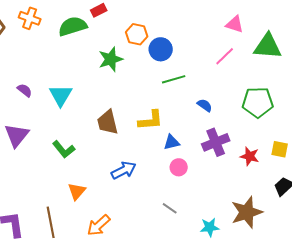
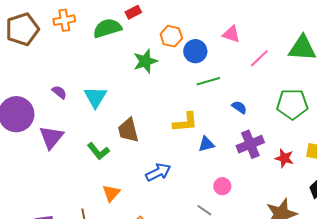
orange cross: (30, 18) -> (64, 20), turned -30
pink triangle: (235, 24) -> (231, 34), moved
brown trapezoid: (108, 122) -> (128, 130), moved
pink circle: (179, 167) -> (222, 186), moved

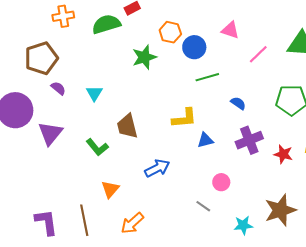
brown pentagon: (22, 29) -> (41, 58), moved
cyan triangle: (95, 97) -> (94, 93), size x0.7

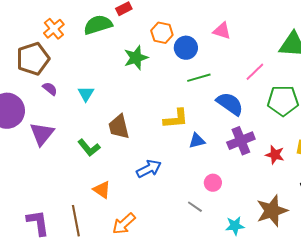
orange cross: (63, 16) -> (54, 29), moved, turned -30
pink line: (258, 54) -> (255, 72), moved
blue semicircle: (238, 103) -> (230, 104), size x1.8
orange triangle: (110, 189) -> (102, 190), turned -36

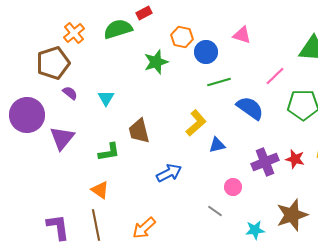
yellow L-shape: (176, 119) -> (196, 123), turned -36
purple cross: (241, 141) -> (265, 162), moved
green L-shape: (89, 148) -> (109, 152), turned -60
orange triangle: (102, 190) -> (100, 190), moved

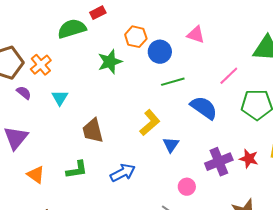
orange cross: (74, 33) -> (41, 65), moved
blue triangle: (217, 145) -> (171, 145), turned -42
green L-shape: (109, 152) -> (77, 170), moved
orange triangle: (100, 190) -> (36, 175), moved

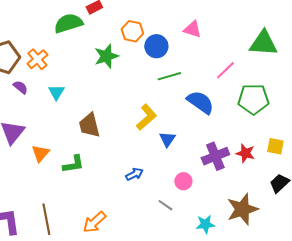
blue arrow: (123, 173) -> (134, 174), moved, size x0.7
orange triangle: (36, 175) -> (40, 153), moved, turned 36

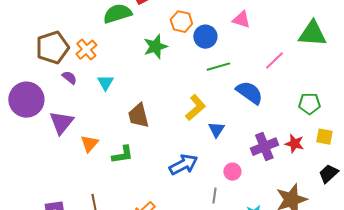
green pentagon: (253, 99) -> (309, 104), moved, size x0.7
blue arrow: (134, 174) -> (183, 165), size x1.6
gray line: (165, 205) -> (214, 196), turned 63

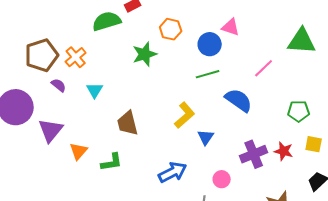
blue circle: (205, 37) -> (210, 44), moved

